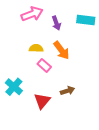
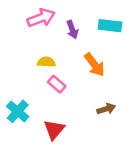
orange arrow: (61, 50) -> (94, 65), moved
brown arrow: (67, 91) -> (106, 109), moved

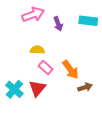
orange arrow: (94, 65) -> (71, 70), moved
red triangle: (54, 130) -> (37, 88), moved

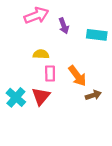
cyan rectangle: (88, 21) -> (97, 35), moved
pink rectangle: (46, 67) -> (50, 74), turned 48

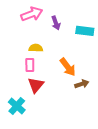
pink rectangle: (50, 74) -> (30, 65), moved
cyan cross: (16, 97) -> (17, 106), moved

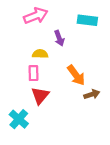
purple arrow: (56, 23) -> (59, 38), moved
cyan rectangle: (85, 31) -> (87, 20), moved

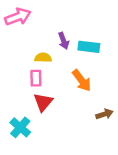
pink arrow: (36, 16) -> (18, 17), moved
cyan rectangle: (87, 20) -> (89, 47), moved
brown arrow: (92, 94) -> (104, 114), moved

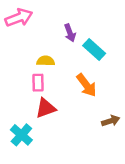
purple arrow: (64, 41) -> (70, 33), moved
cyan rectangle: (89, 47) -> (94, 49), turned 35
red triangle: (43, 102) -> (46, 108), turned 30

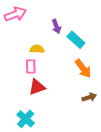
orange arrow: (86, 85) -> (83, 69), moved
cyan cross: (21, 135) -> (26, 119), moved

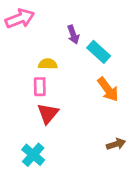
red triangle: (37, 87) -> (48, 113), turned -30
brown arrow: (89, 97) -> (116, 144), moved

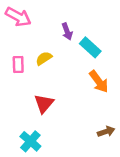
pink arrow: (20, 19) -> (18, 17), turned 50
yellow semicircle: (48, 64) -> (44, 58), turned -35
pink rectangle: (40, 87) -> (18, 64), moved

